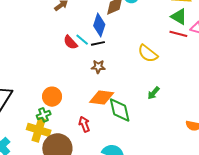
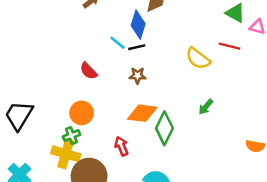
red line: (178, 34) -> (229, 46), moved
red semicircle: (70, 42) -> (89, 71), moved
green diamond: (120, 110) -> (164, 128), turned 40

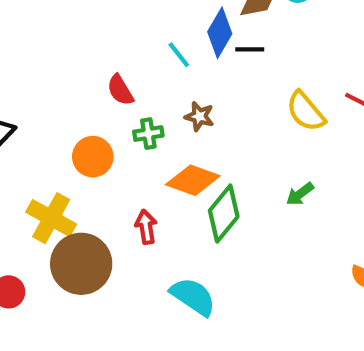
black line: (137, 47) -> (250, 49), moved
green cross: (71, 136) -> (148, 134), moved

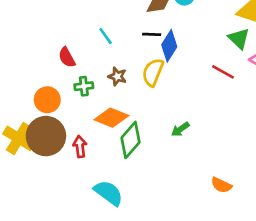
blue diamond: (220, 33) -> (169, 46), moved
yellow semicircle: (306, 111) -> (153, 72), moved, turned 60
brown circle: (81, 264) -> (46, 136), moved

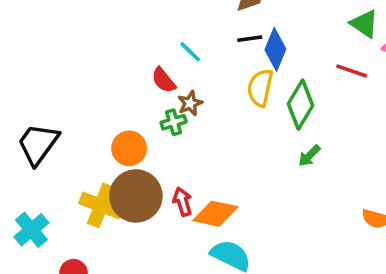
red semicircle: (67, 57) -> (164, 80), moved
brown star: (117, 76) -> (190, 103), moved, turned -30
orange diamond: (111, 118) -> (215, 214), moved
green diamond: (131, 140) -> (301, 105), moved

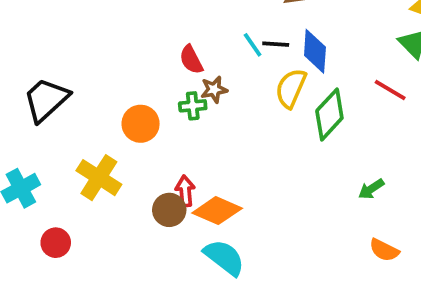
black line: (250, 39) -> (276, 44), moved
blue diamond: (275, 49) -> (315, 51), turned -30
cyan line: (190, 52) -> (253, 45), moved
green arrow: (309, 156) -> (371, 189), moved
brown circle: (136, 196) -> (169, 210), moved, size x0.6

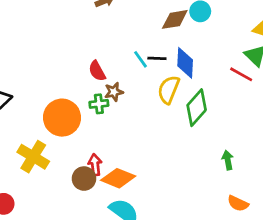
red line: (390, 90) -> (241, 74), moved
orange circle: (141, 124) -> (62, 118), size x1.4
green arrow: (371, 189) -> (228, 160), turned 114

